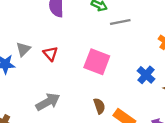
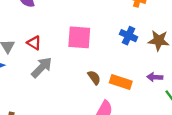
gray arrow: (48, 102) -> (42, 67), moved

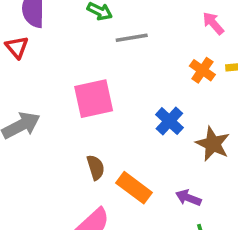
pink square: (79, 37) -> (94, 99), turned -35
red triangle: (34, 43) -> (17, 47), moved

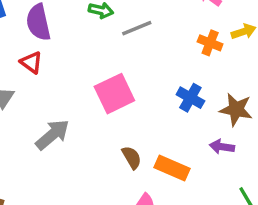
purple arrow: (188, 198) -> (222, 147), moved

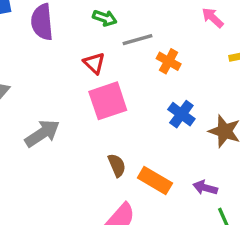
orange cross: (210, 43) -> (169, 61), moved
red triangle: (31, 62) -> (94, 63), moved
purple arrow: (222, 147) -> (205, 188), moved

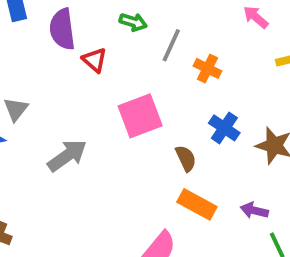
gray line: (137, 40) -> (171, 45), turned -48
red triangle: (94, 63) -> (95, 60), moved
brown semicircle: (117, 165) -> (186, 158), moved

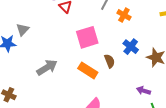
gray arrow: (67, 156) -> (47, 67), moved
orange rectangle: (197, 204) -> (88, 70), moved

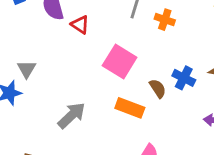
pink square: (87, 37) -> (120, 62), turned -30
blue cross: (131, 47) -> (184, 78), moved

